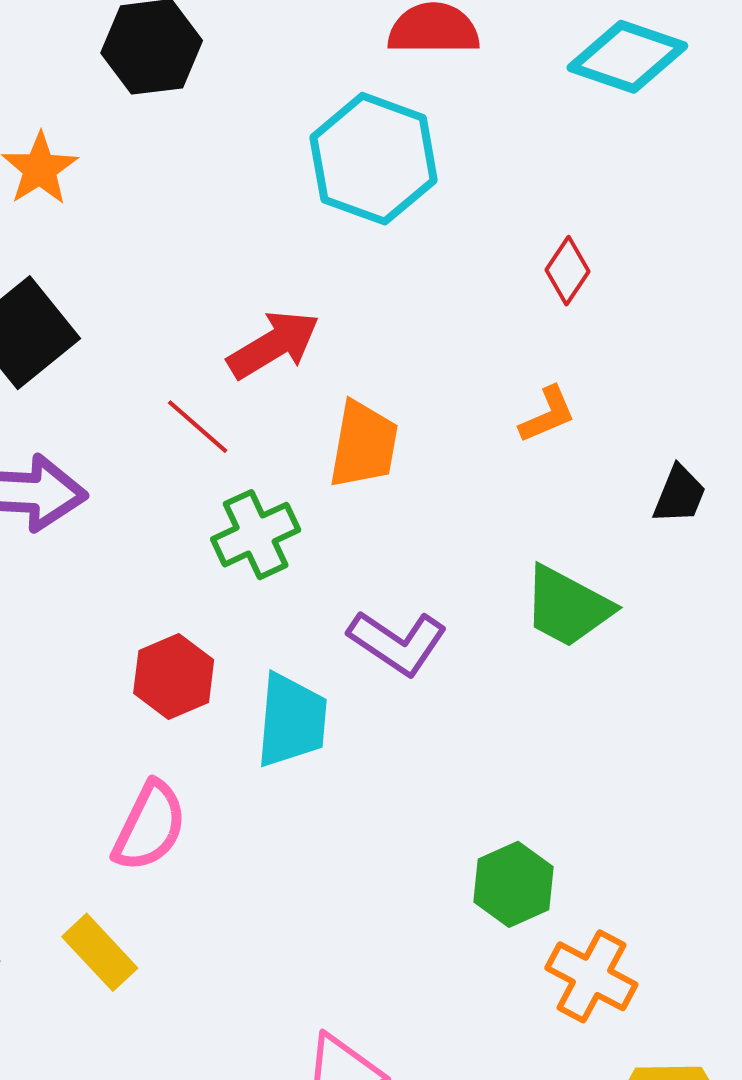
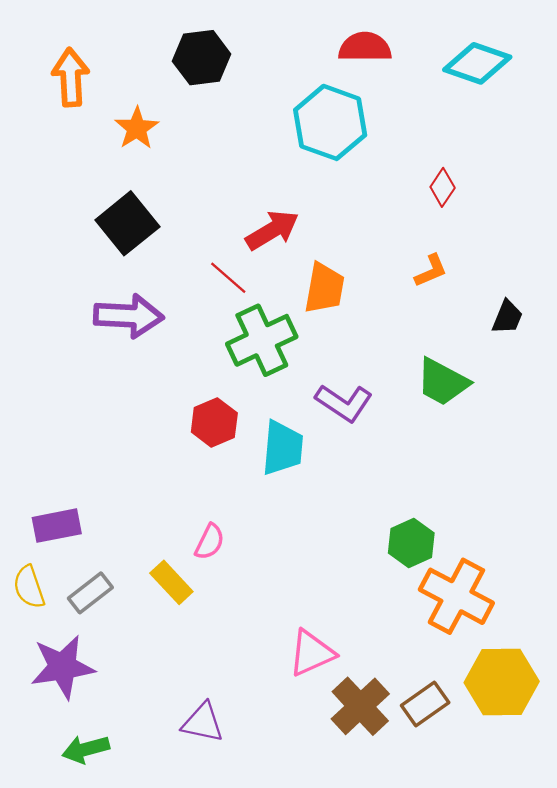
green cross: (256, 535) -> (262, 340), size x1.4
pink semicircle: (150, 826) -> (210, 542), moved, size x0.7
orange cross: (591, 976) -> (456, 596), size x1.4

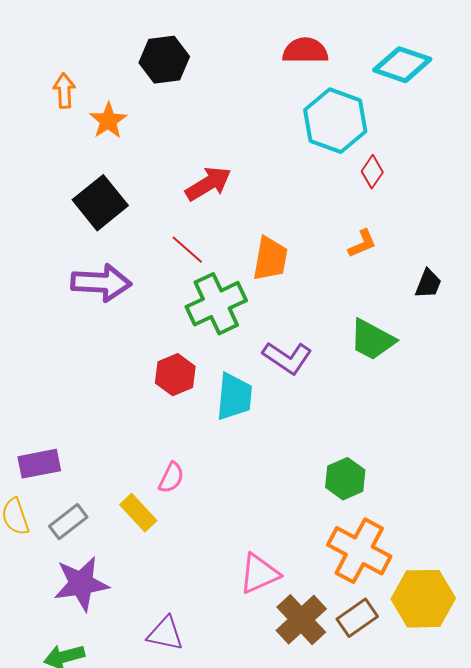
orange arrow: (71, 77) -> (64, 91), moved, size x0.7
cyan hexagon: (330, 122) -> (335, 121), moved
red arrow: (272, 230) -> (208, 184), moved
orange cross: (456, 596) -> (359, 551), moved
purple star: (63, 667) -> (81, 584), moved

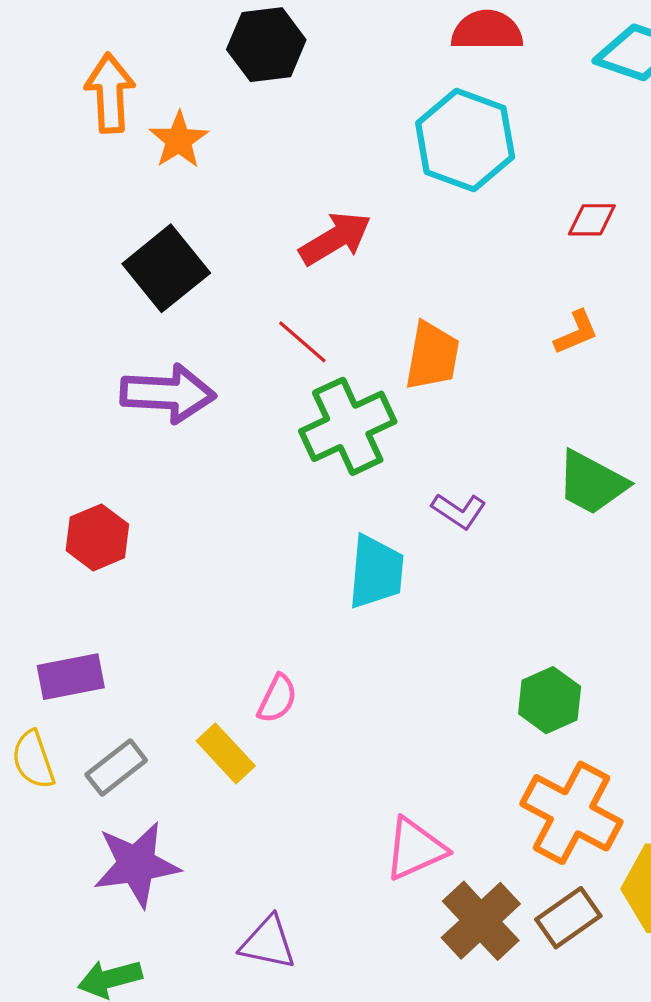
orange arrow: (64, 91) -> (110, 93), size x1.4
cyan hexagon: (335, 121) -> (465, 140), moved
red diamond: (372, 172) -> (592, 220), turned 56
purple L-shape: (287, 358) -> (459, 511), size x0.7
red hexagon: (175, 375) -> (97, 537), moved

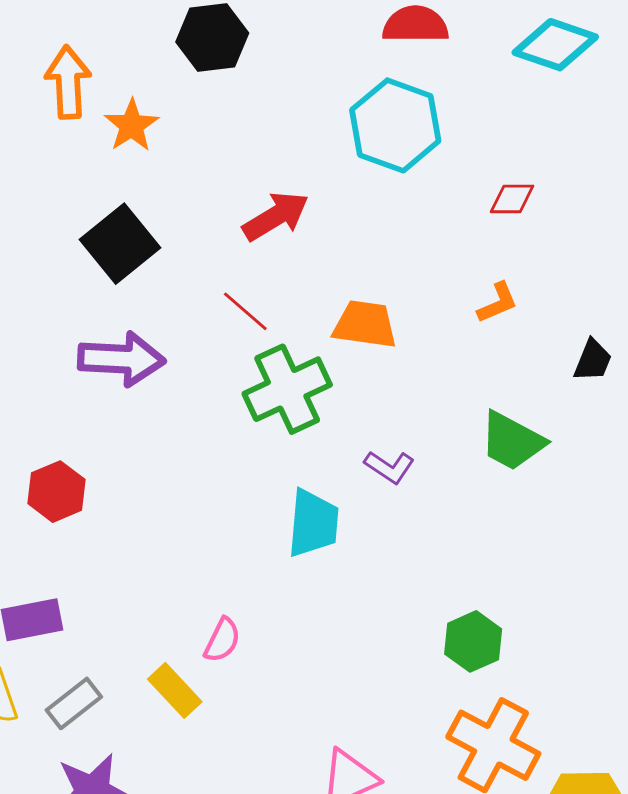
orange trapezoid: (432, 356) -> (365, 324), turned -92

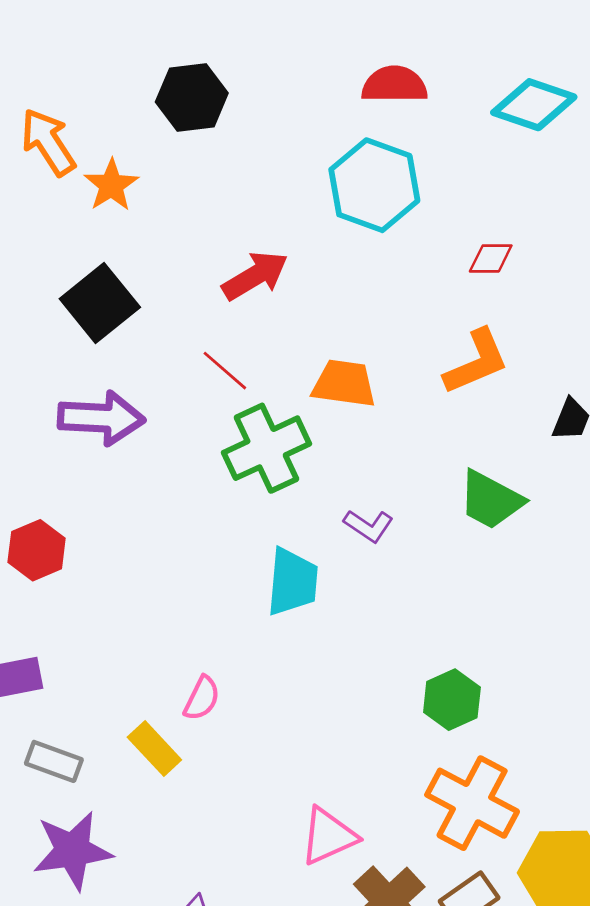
orange arrow: (68, 82) -> (48, 142), turned -30
orange L-shape: (498, 303) -> (476, 362), size x1.6
gray rectangle: (74, 703) -> (54, 761), turned 58

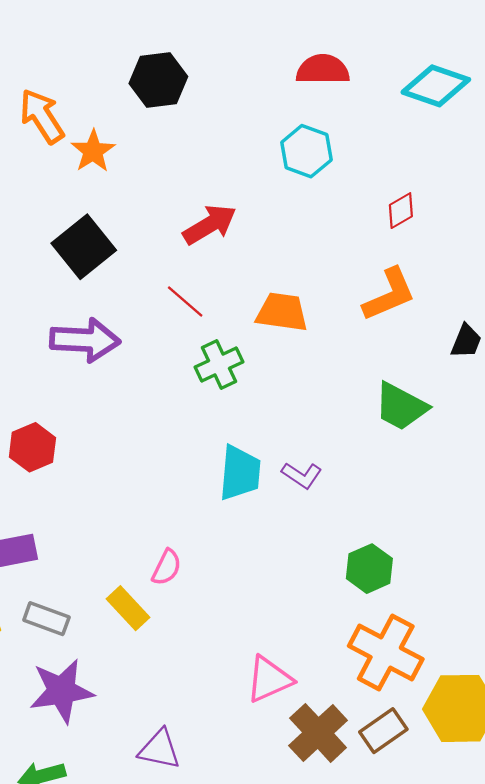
cyan hexagon: (374, 185) -> (306, 151), size x0.7
red diamond: (491, 258) -> (401, 211), turned -30
green cross: (267, 448) -> (219, 364), size x0.7
purple L-shape: (369, 526) -> (302, 475), moved

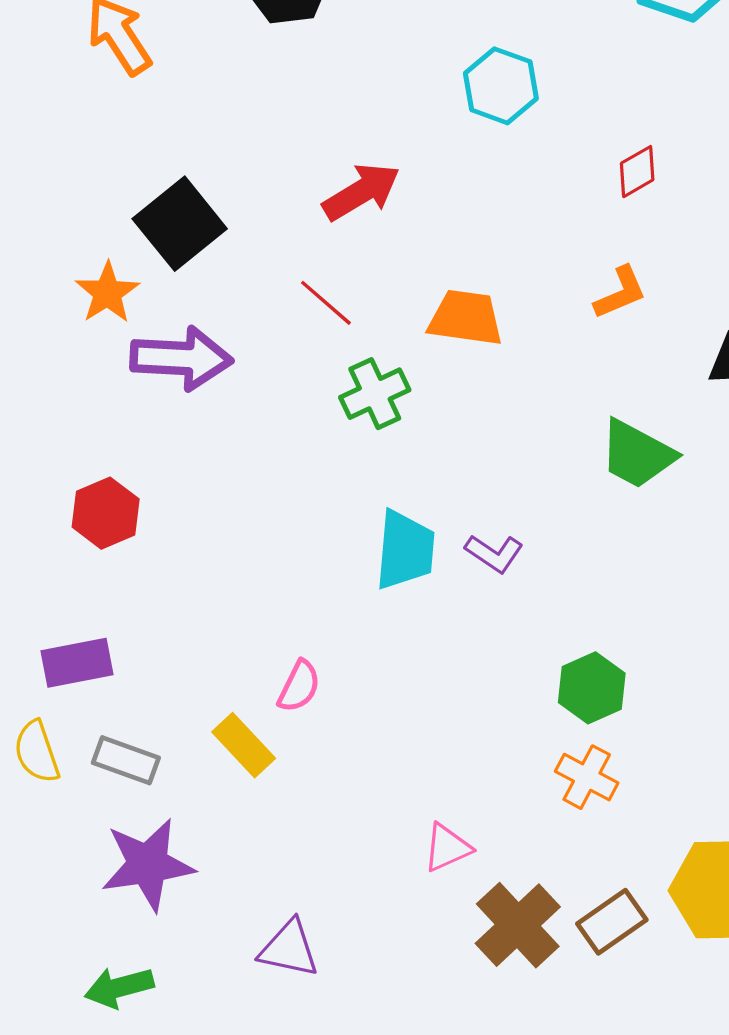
orange star: (93, 151) -> (107, 293), moved
orange L-shape: (389, 295) -> (620, 293), size x0.7
orange cross: (386, 652) -> (587, 777), moved, size x0.6
pink triangle: (269, 679) -> (447, 848), size x0.7

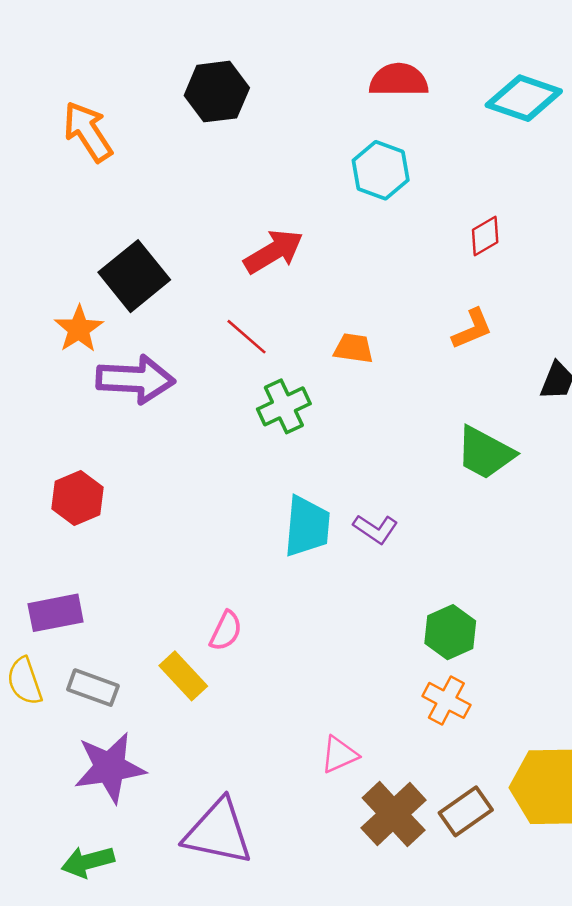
orange trapezoid: (466, 318) -> (354, 348), size x0.7
purple triangle: (289, 949) -> (218, 832), size x1.5

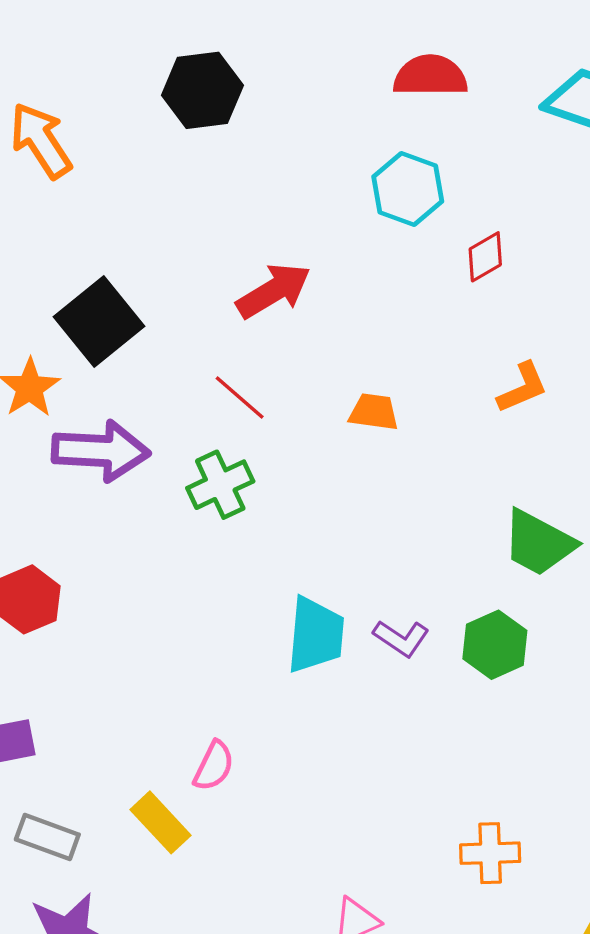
red diamond: (485, 236) -> (485, 257), moved
green cross: (284, 406) -> (220, 485), moved
green hexagon: (450, 632) -> (495, 645), moved
orange cross: (446, 700) -> (490, 853), turned -30

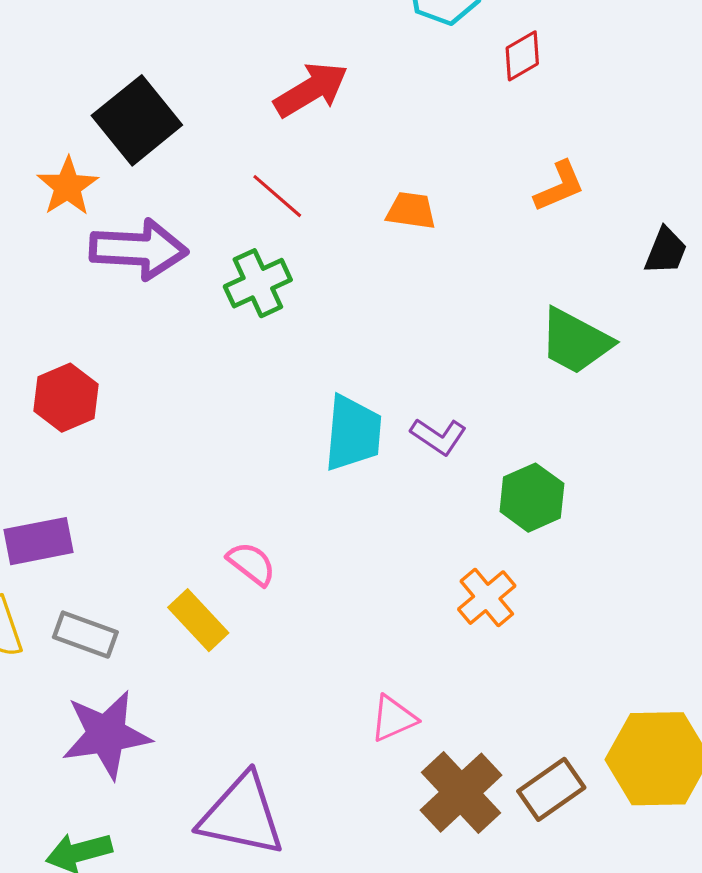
green hexagon: (495, 645) -> (532, 498), moved
pink semicircle: (214, 766) -> (251, 564), turned -78
orange cross: (490, 853) -> (487, 598), moved, turned -38

